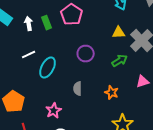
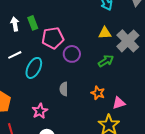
pink pentagon: (72, 15) -> (53, 38), moved, turned 30
pink triangle: (143, 82) -> (119, 103), moved

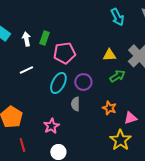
green rectangle: (33, 23) -> (44, 38), turned 40
yellow triangle: (105, 33) -> (109, 55), moved
purple circle: (72, 54) -> (83, 82), moved
cyan ellipse: (34, 68) -> (58, 83), moved

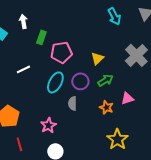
white arrow: (26, 39) -> (23, 21), moved
yellow triangle: (109, 55) -> (97, 58), moved, turned -40
green arrow: (117, 76) -> (105, 80), moved
pink triangle: (130, 118) -> (127, 98), moved

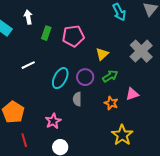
pink pentagon: (61, 52) -> (73, 36), moved

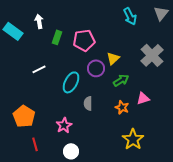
purple circle: (85, 77) -> (96, 68), moved

